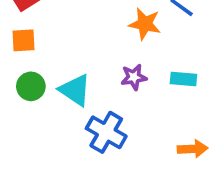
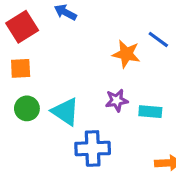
cyan rectangle: (183, 79) -> (150, 112), moved
blue cross: (106, 132) -> (93, 148), turned -32

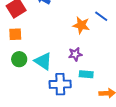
cyan rectangle: (150, 112) -> (86, 74), moved

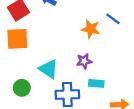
orange square: (15, 34) -> (17, 39), size x1.5
green circle: (19, 59) -> (22, 88), moved

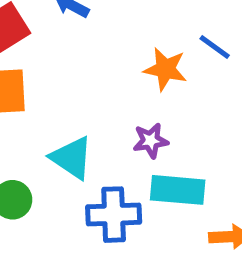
cyan rectangle: (96, 83) -> (178, 190), size x1.5

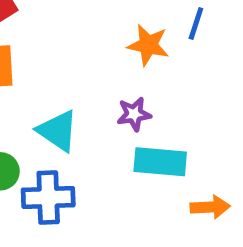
blue line: (215, 47) -> (196, 24), turned 72
blue cross: (114, 215) -> (48, 198), moved

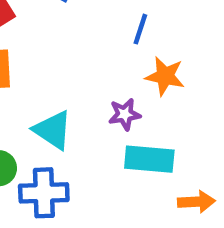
blue line: (196, 24) -> (140, 29), moved
orange star: (148, 45) -> (165, 76), moved

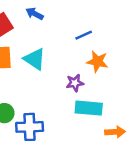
blue line: (140, 29) -> (84, 35), turned 48
cyan triangle: (53, 130) -> (35, 59), moved

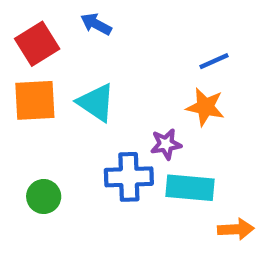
blue line: (84, 35) -> (214, 61), moved
blue cross: (30, 127) -> (129, 177), moved

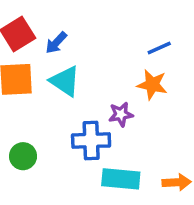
blue arrow: (96, 24) -> (56, 43), moved, turned -75
cyan rectangle: (190, 188) -> (121, 179), moved

